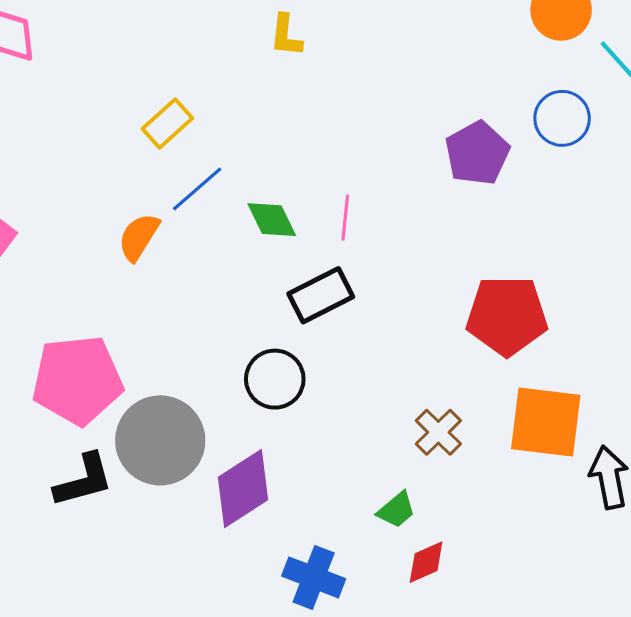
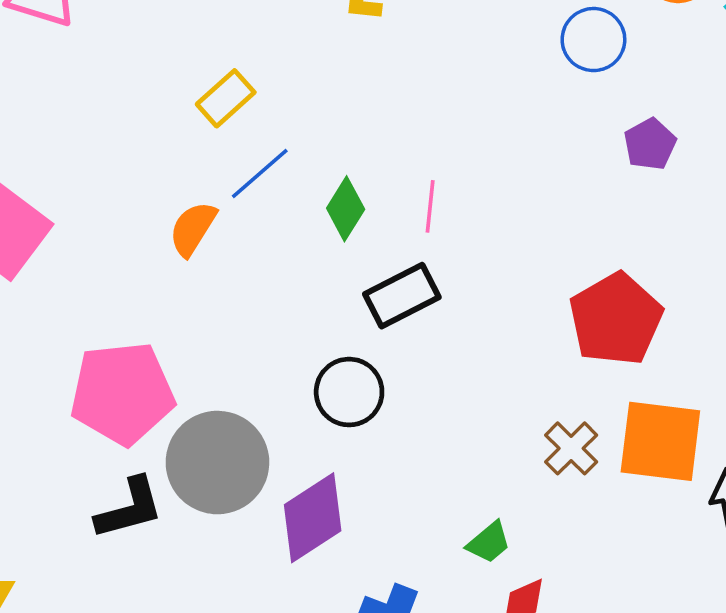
blue circle: (562, 118) -> (593, 40), moved
purple pentagon: (477, 153) -> (650, 144), moved, size x0.7
green diamond: (272, 220) -> (346, 209), turned 58
red pentagon: (507, 316) -> (616, 319), turned -30
brown cross: (438, 432) -> (571, 448), moved

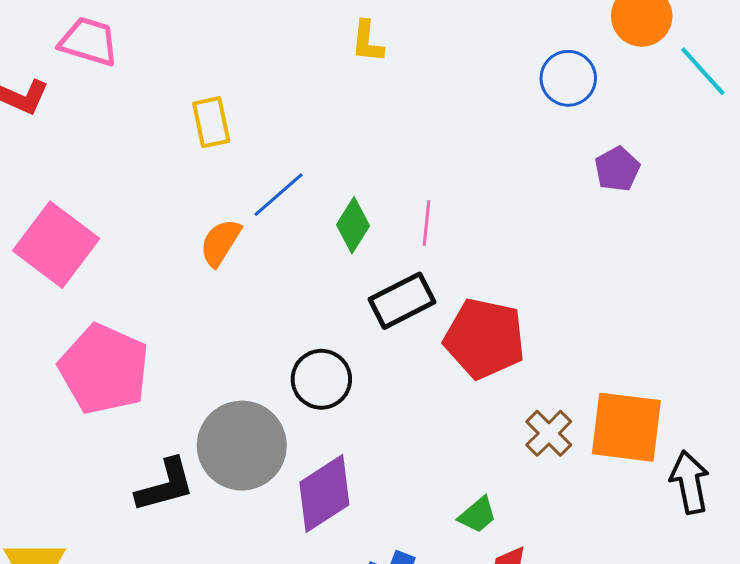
yellow rectangle: (226, 98) -> (211, 122), moved, turned -60
red pentagon: (616, 319) -> (485, 338), moved, turned -30
black circle: (349, 392) -> (321, 379), moved
pink pentagon: (122, 393) -> (104, 369), moved, turned 30

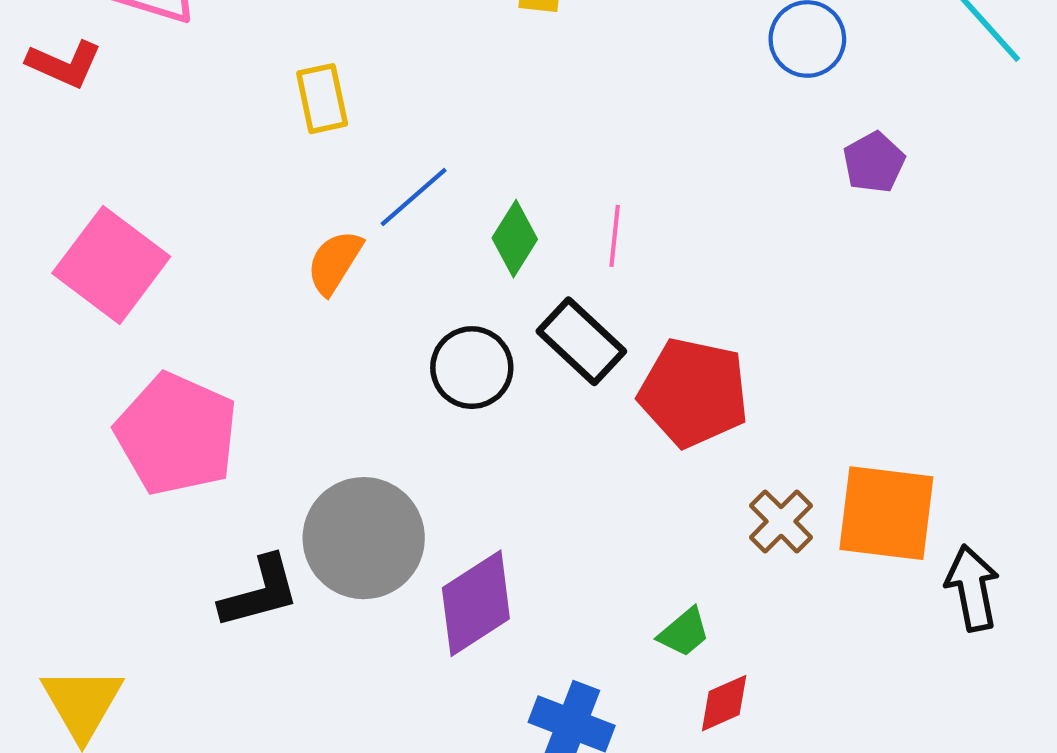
black rectangle: (402, 301) -> (581, 341), turned 70
black circle: (321, 379) -> (472, 368), moved

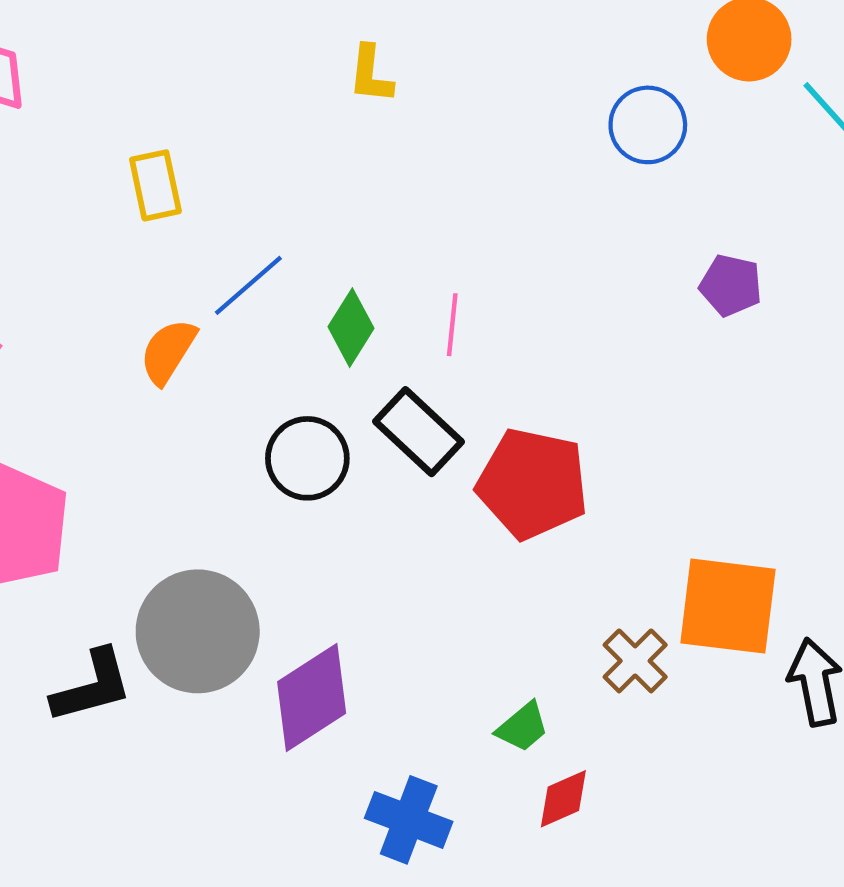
purple pentagon: (874, 162) -> (731, 285), moved, turned -30
brown cross: (781, 521) -> (635, 661), moved

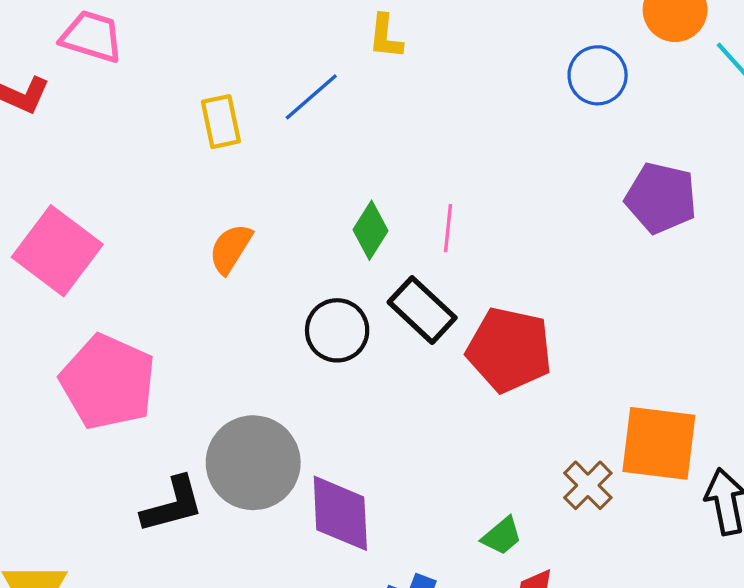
blue line: (248, 285) -> (311, 97), moved
purple pentagon: (731, 285) -> (661, 198), size x1.5
purple diamond: (312, 697) -> (340, 513), turned -60

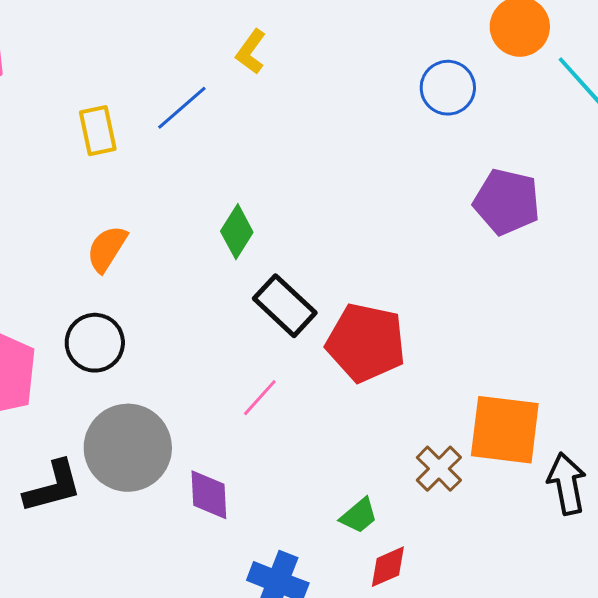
yellow L-shape: (386, 37) -> (251, 52), turned 30
pink line: (448, 228) -> (260, 398), moved, turned 36
black circle: (337, 330) -> (95, 343), moved
purple diamond: (340, 513) -> (209, 495), size x0.7

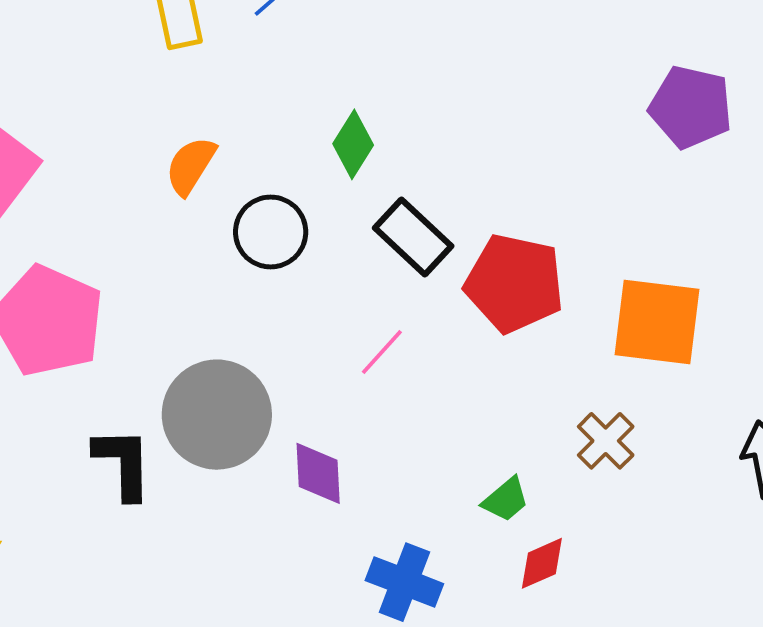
black circle: (95, 343) -> (271, 232), moved
orange square: (505, 430) -> (657, 322), moved
black L-shape: (53, 487) -> (123, 463), turned -76

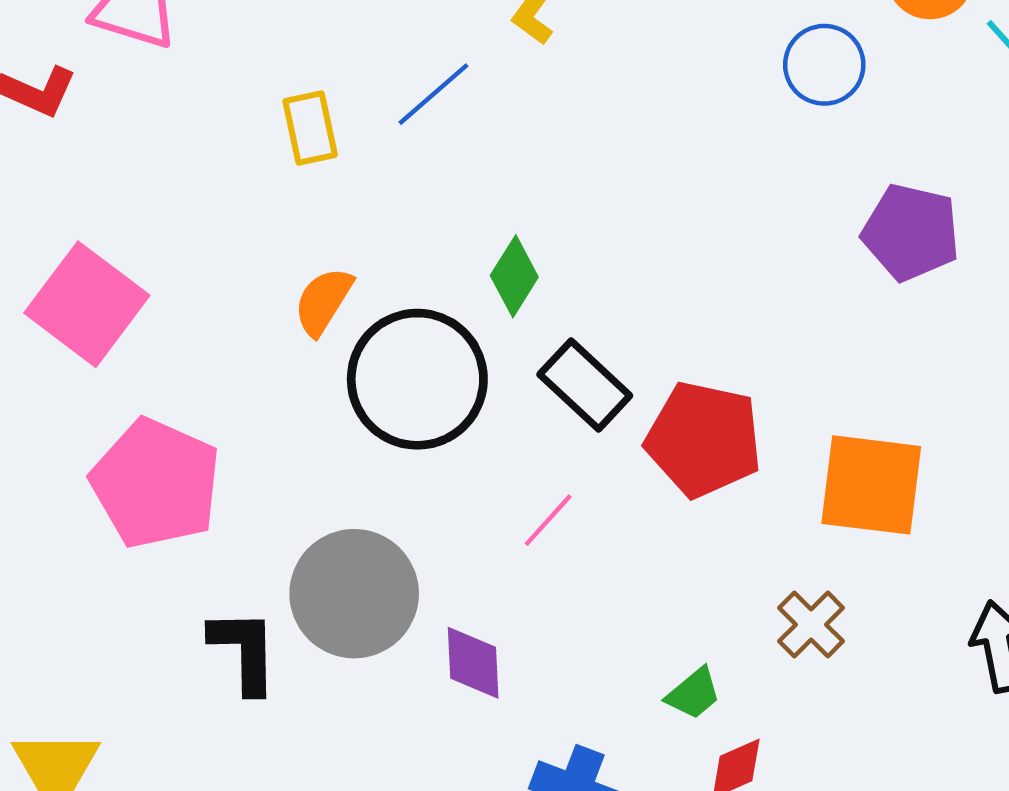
black circle: (271, 232) -> (417, 379), size x1.6

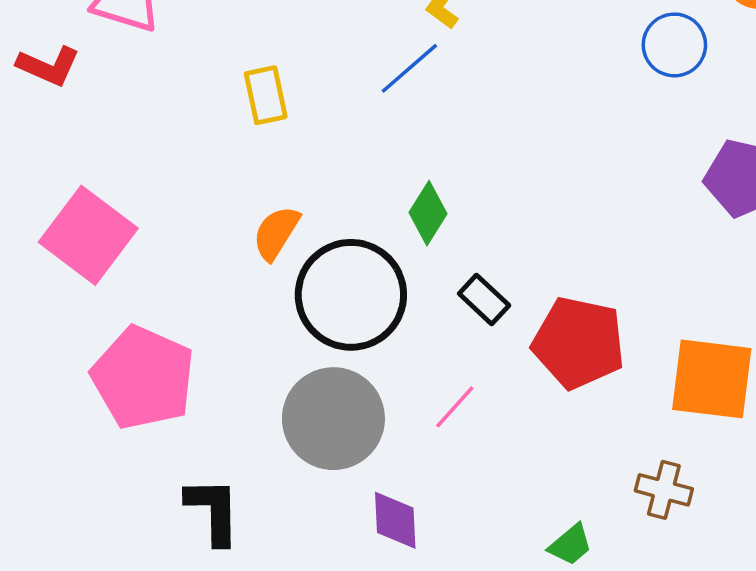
blue line: (433, 94) -> (409, 68), moved
black rectangle: (585, 385) -> (484, 300), size x0.7
gray circle: (354, 594) -> (333, 419), moved
brown cross: (811, 625) -> (664, 490), turned -30

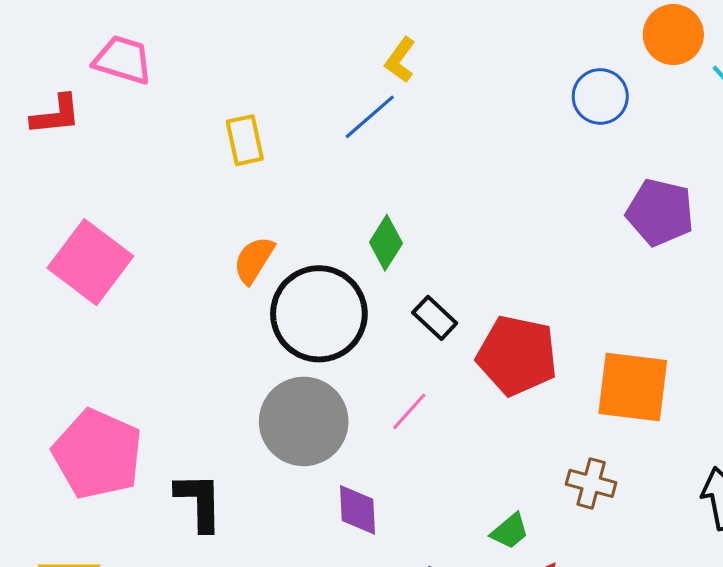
red L-shape: (48, 66) -> (56, 115), turned -30
pink pentagon: (143, 378) -> (97, 454), moved

